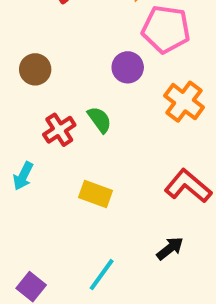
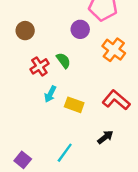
cyan arrow: (23, 176) -> (50, 94), moved
yellow rectangle: (96, 194) -> (74, 105), moved

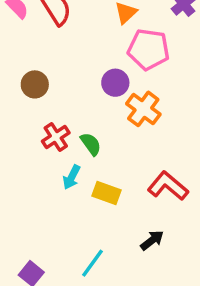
orange cross: (114, 50) -> (143, 109), moved
green semicircle: (63, 60) -> (91, 144), moved

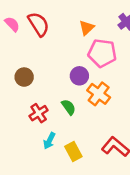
green semicircle: (91, 144) -> (69, 107), moved
yellow rectangle: (107, 193) -> (73, 152), turned 42

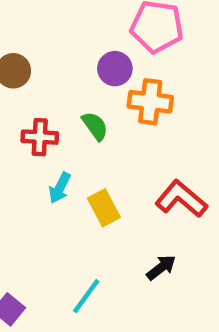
orange cross: (99, 94) -> (150, 102), turned -30
red cross: (39, 113) -> (40, 137), turned 36

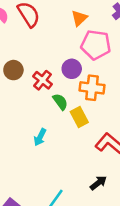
red cross: (40, 137) -> (43, 80), moved, turned 36
yellow rectangle: (104, 208) -> (79, 117), moved

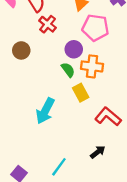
red cross: (43, 80) -> (48, 24), moved
green semicircle: (60, 102) -> (68, 70), moved
cyan arrow: (40, 137) -> (45, 111), size x1.6

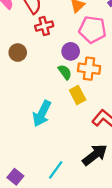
red cross: (48, 24) -> (44, 26), turned 36
black arrow: (98, 152) -> (95, 155), size x1.6

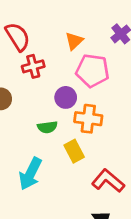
green semicircle: (65, 72) -> (47, 127), moved, turned 119

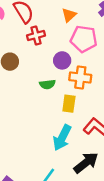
yellow rectangle: (74, 151) -> (69, 104), turned 36
cyan arrow: (30, 174) -> (62, 138), moved

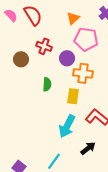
red cross: (36, 35) -> (44, 46), moved, turned 35
green semicircle: (47, 84) -> (47, 84), moved, turned -80
black arrow: (86, 163) -> (88, 148), size x0.7

